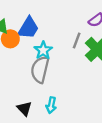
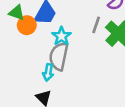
cyan arrow: (51, 105) -> (48, 72), moved

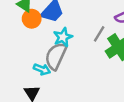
cyan arrow: (48, 72) -> (42, 69), turned -91

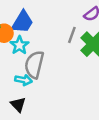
cyan star: (63, 37) -> (19, 45), moved

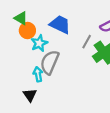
blue trapezoid: (22, 22) -> (60, 24), moved, turned -105
cyan arrow: (23, 80) -> (38, 74), turned -120

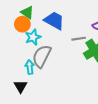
green triangle: (21, 18) -> (27, 12), moved
gray line: (87, 42) -> (79, 39), turned 48

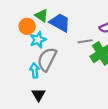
green triangle: (27, 12) -> (42, 16), moved
black triangle: (21, 86) -> (39, 95), moved

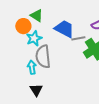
blue trapezoid: (60, 23) -> (64, 29), moved
gray semicircle: (47, 59) -> (43, 56), turned -30

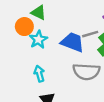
blue trapezoid: (64, 29) -> (72, 42), moved
gray semicircle: (43, 56) -> (86, 72), moved, turned -75

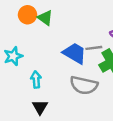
orange circle: (24, 27) -> (28, 15), moved
cyan star: (38, 40) -> (13, 56), moved

